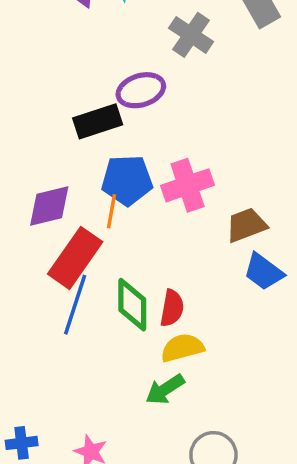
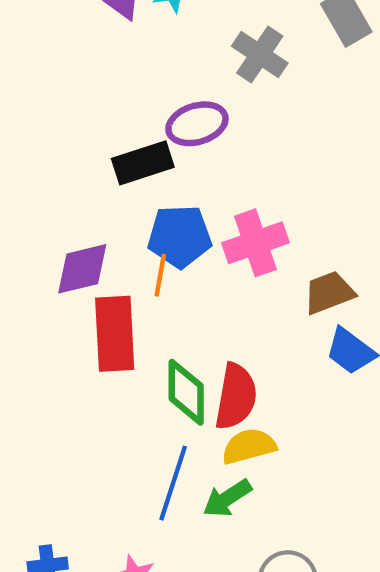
red rectangle: (75, 258) -> (115, 334), turned -38
blue line: (75, 305) -> (173, 483), moved
red semicircle: (172, 308) -> (236, 397), size x1.4

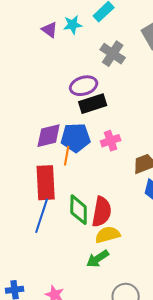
black rectangle: (143, 163) -> (93, 104), moved
pink cross: (255, 243) -> (111, 141), size x0.7
purple diamond: (82, 269) -> (49, 136), moved
blue line: (173, 483) -> (42, 216), moved

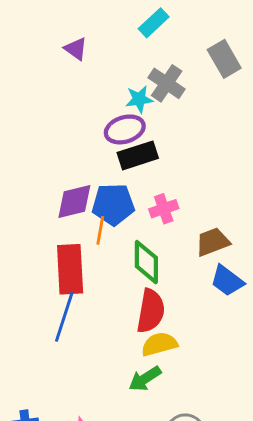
cyan star: (73, 25) -> (139, 99), moved
green diamond: (79, 210) -> (146, 262), moved

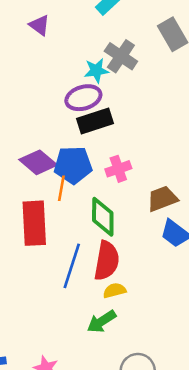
purple diamond: (74, 202) -> (38, 162), turned 54
blue line: (64, 317) -> (72, 266), moved
yellow semicircle: (159, 344) -> (114, 290), size x0.7

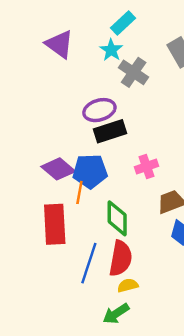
purple triangle: (39, 25) -> (59, 44), size x1.5
cyan star: (96, 70) -> (111, 50), moved, turned -30
pink cross: (118, 169) -> (147, 167), moved

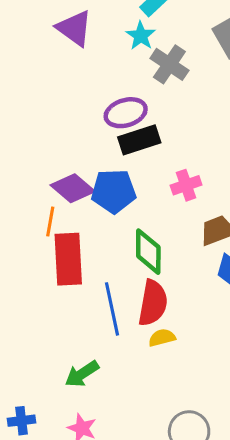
orange line: (79, 192) -> (50, 221), moved
blue line: (89, 263) -> (112, 309), turned -30
green arrow: (116, 314) -> (82, 374), moved

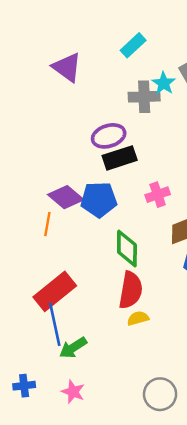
cyan star: (141, 36) -> (164, 83), moved
gray cross: (169, 64) -> (144, 97), turned -36
red rectangle: (68, 259) -> (55, 291), moved, turned 54
blue line: (112, 309) -> (55, 324), moved

